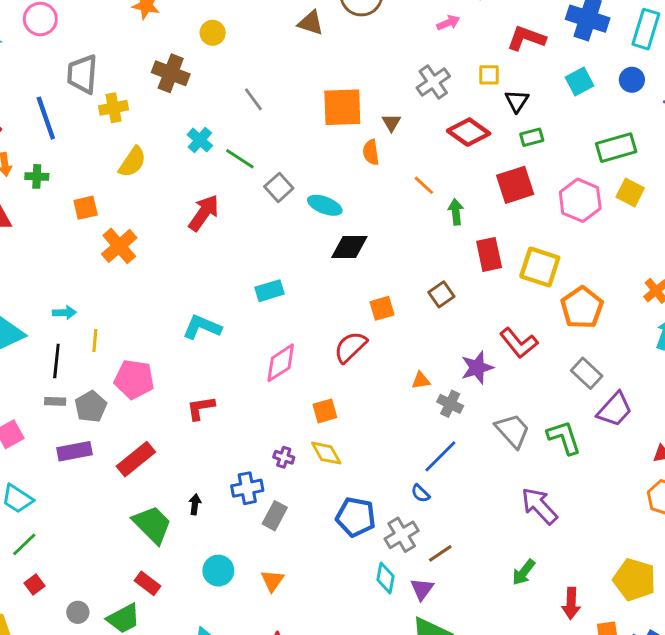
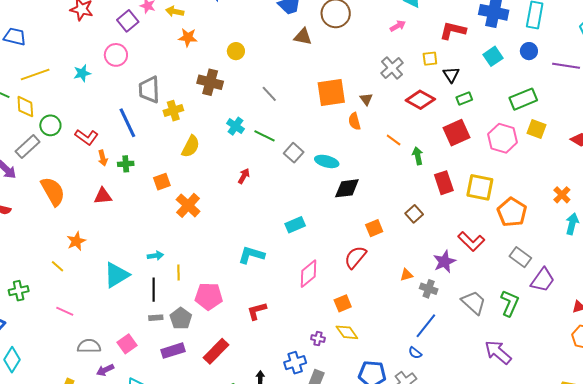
red arrow: (204, 213) -> (244, 176), size x0.6
green L-shape: (564, 437) -> (510, 303), turned 48

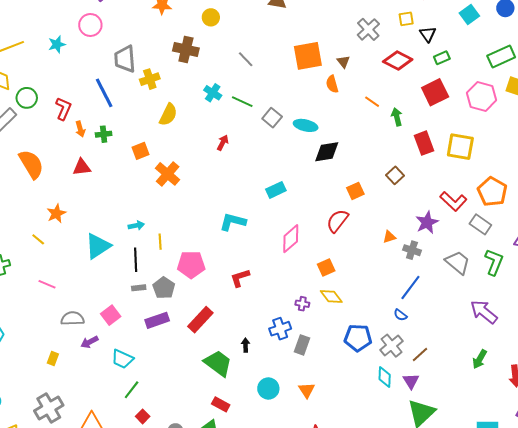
red L-shape: (87, 137) -> (63, 109), turned -100
orange pentagon: (512, 212) -> (492, 192), moved
gray rectangle: (520, 257) -> (480, 224), moved

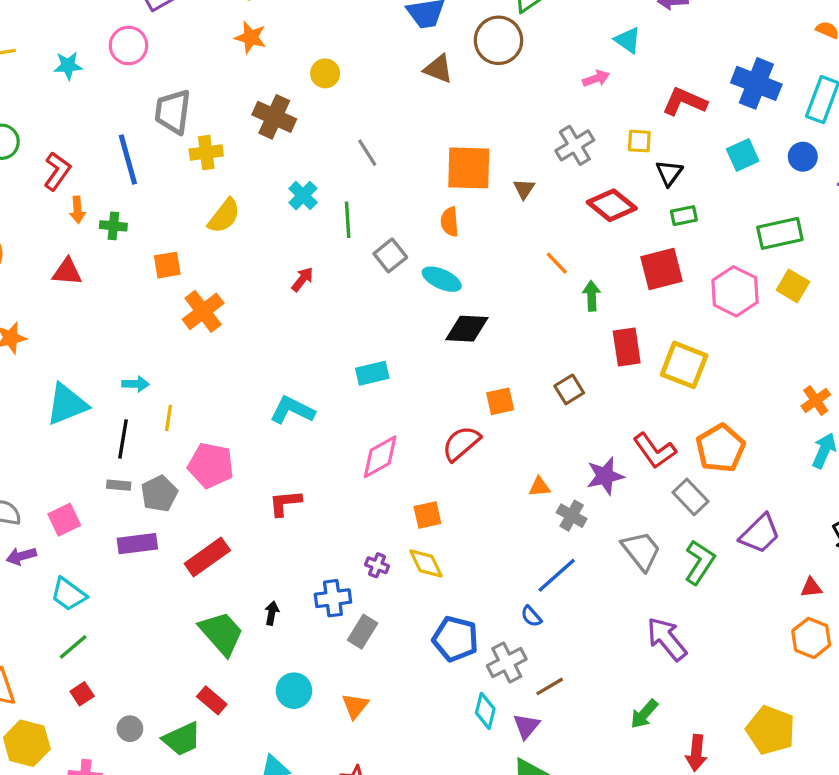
orange semicircle: (332, 84) -> (450, 222), moved
green line: (242, 102) -> (348, 220), turned 50

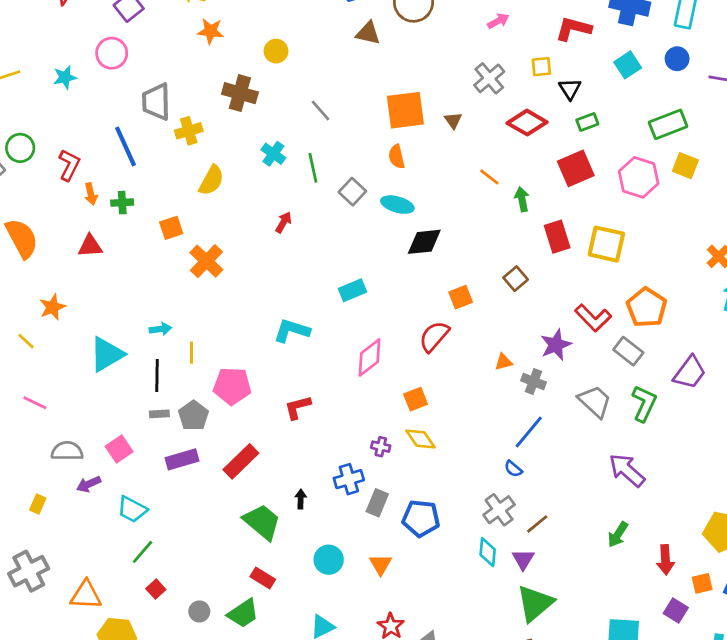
blue pentagon: (455, 639) -> (421, 518), moved

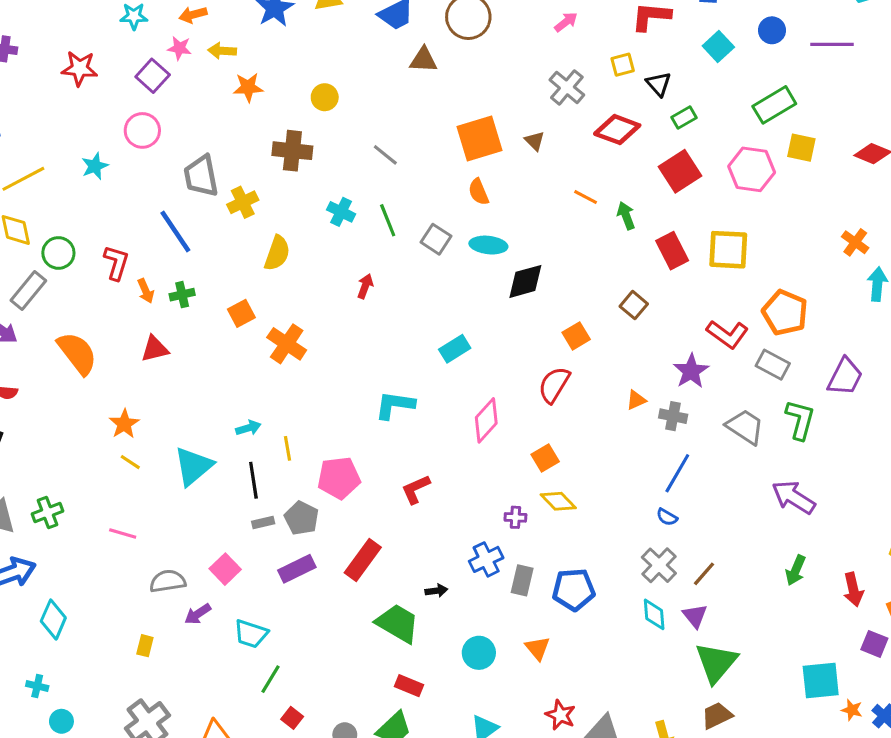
yellow line: (26, 341) -> (130, 462), moved
black arrow: (301, 499) -> (436, 591), turned 90

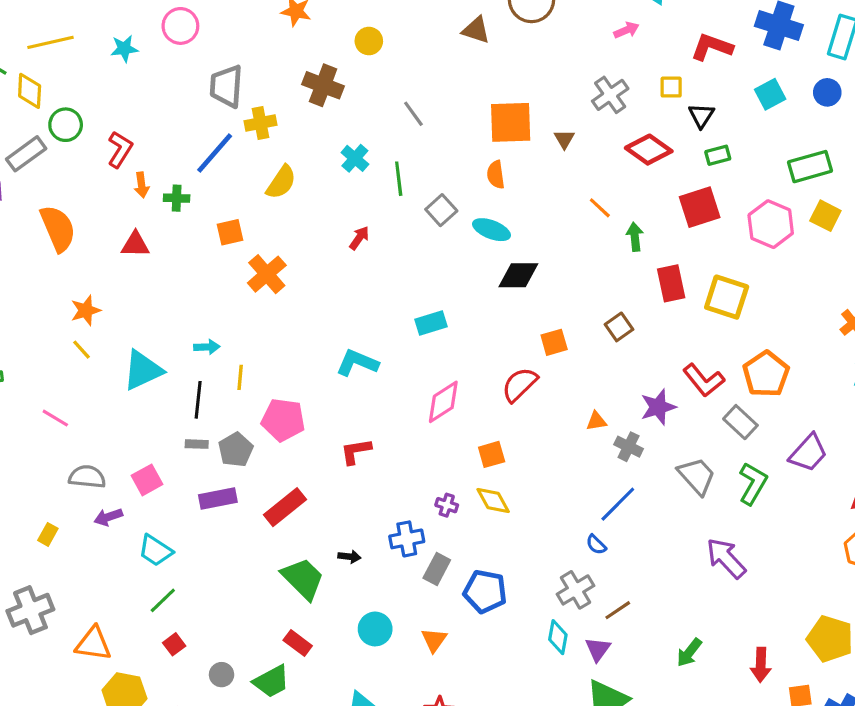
blue line: (175, 232) -> (215, 153), moved, turned 60
green arrow: (796, 570) -> (689, 653), moved

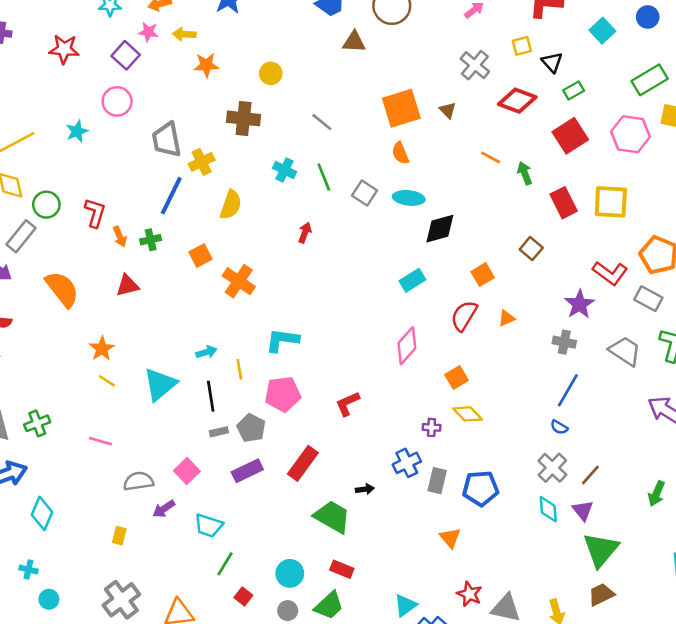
cyan rectangle: (431, 323) -> (412, 280), moved
cyan L-shape: (357, 363) -> (282, 340), moved
orange triangle: (596, 421) -> (507, 318), moved
cyan circle: (375, 629) -> (290, 573), moved

